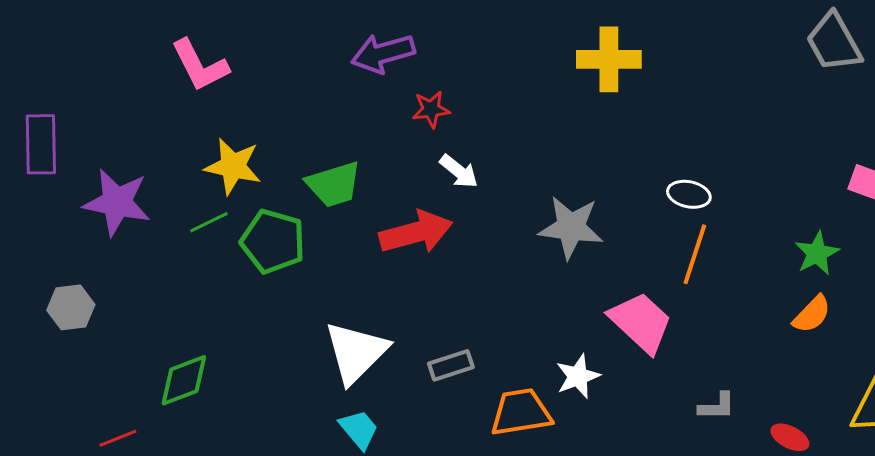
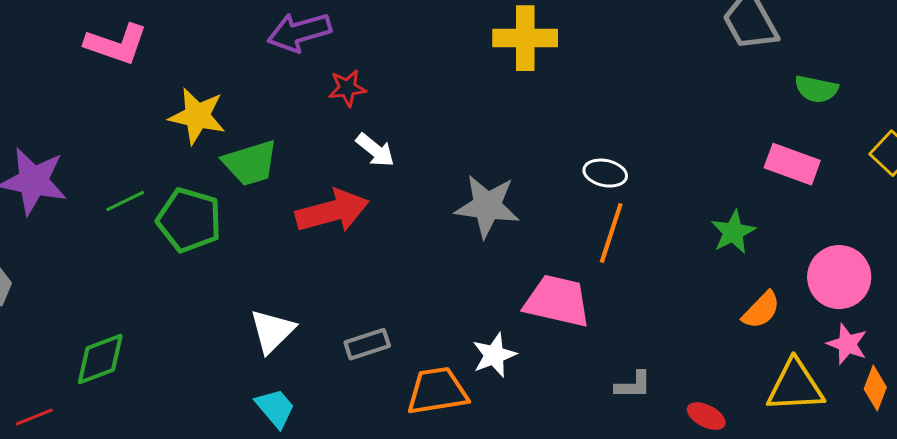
pink L-shape: (200, 65) -> (116, 44), turned -44
yellow star: (233, 166) -> (197, 116), moved
orange semicircle: (812, 314) -> (761, 310), moved
pink trapezoid: (641, 322) -> (557, 301), turned -30
white triangle: (356, 352) -> (272, 331), size x0.7

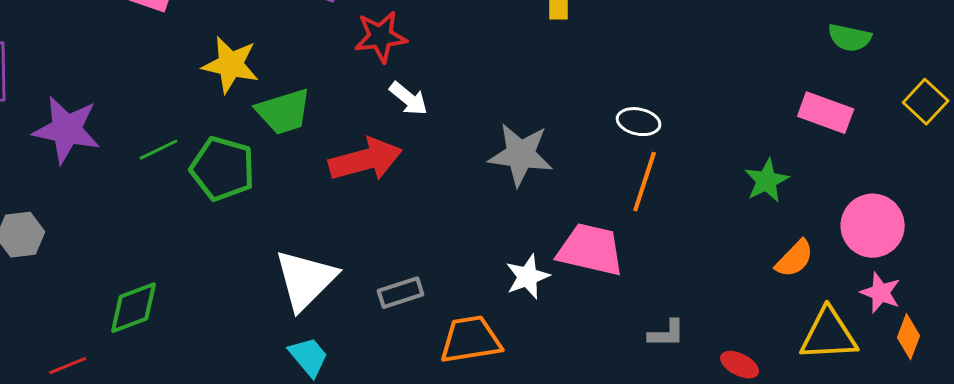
red star: (347, 88) -> (381, 37), size x1.4
white triangle: (272, 331) -> (306, 280), size x1.4
white star: (494, 355) -> (528, 277), moved

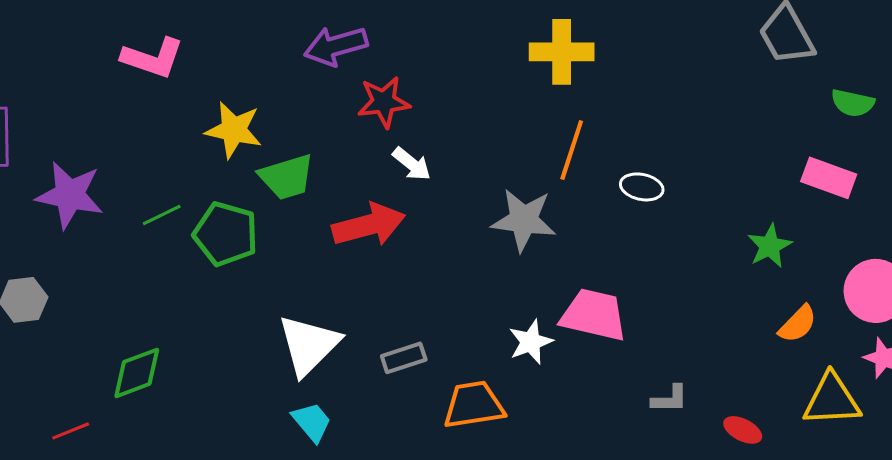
orange line: (645, 182) -> (572, 150), moved

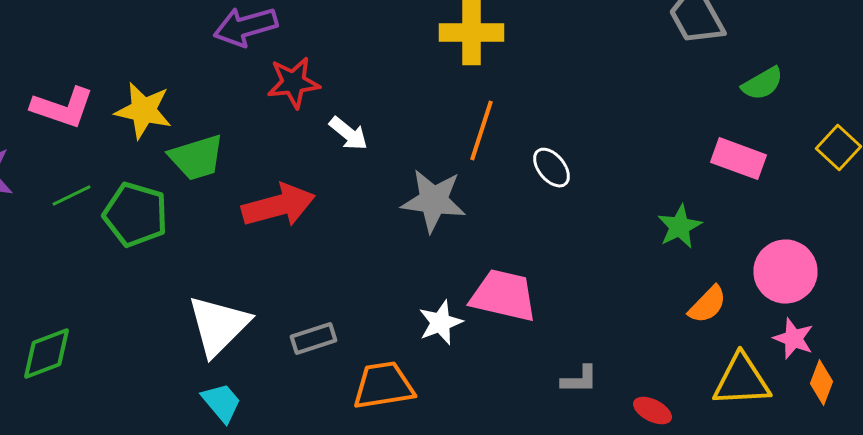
pink L-shape: (153, 58) -> (62, 108), moved
green semicircle: (853, 103) -> (762, 84), turned -42
white arrow: (412, 164) -> (348, 134), moved
white ellipse: (642, 187) -> (552, 168), turned 39

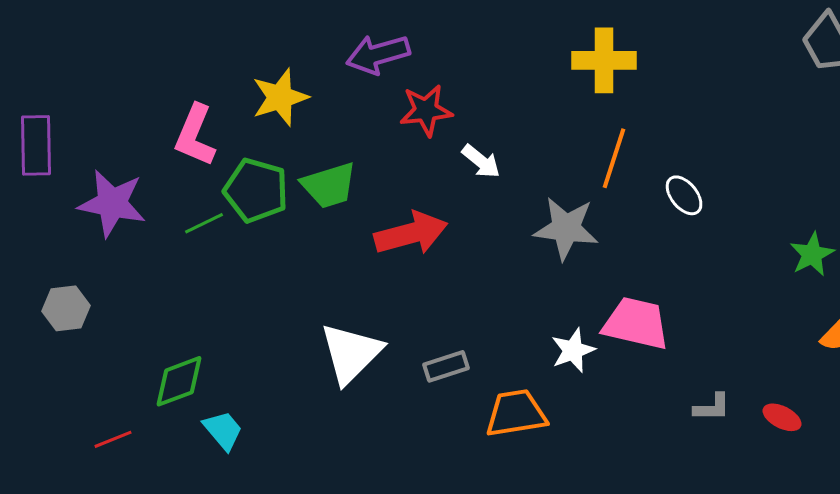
pink L-shape: (62, 108) -> (195, 135), turned 94
yellow star: (144, 111) -> (280, 97), moved, turned -30
green pentagon: (136, 215) -> (256, 190), moved
cyan trapezoid: (222, 403) -> (223, 430), moved
red ellipse: (652, 411) -> (782, 417), moved

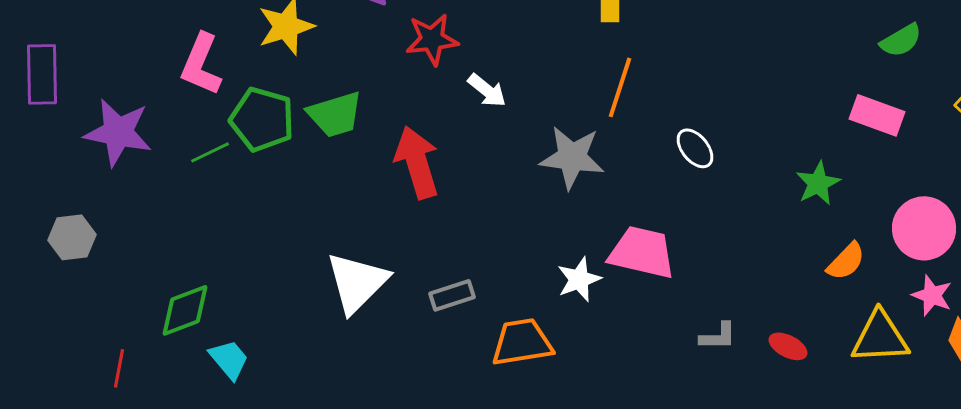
white ellipse: (684, 195) -> (695, 148), moved
red arrow: (411, 233) -> (417, 162), turned -92
red line: (113, 439) -> (119, 368), turned -57

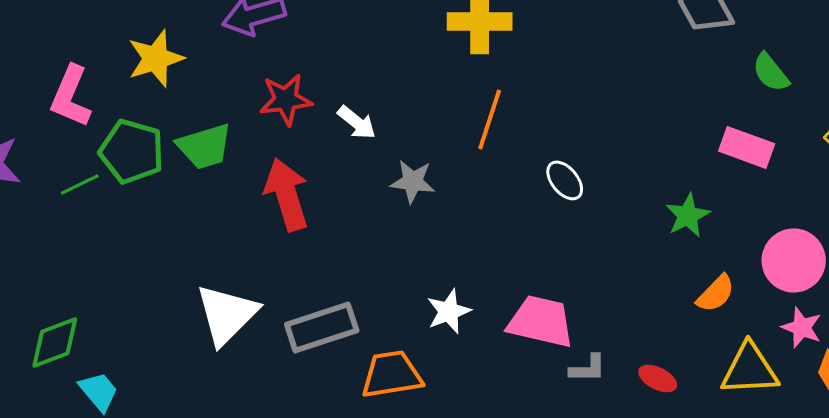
red star: (432, 39) -> (286, 99), moved
green semicircle: (901, 40) -> (771, 72), turned 81
gray star: (572, 157) -> (413, 181), moved, size x0.7
pink trapezoid: (642, 252) -> (541, 321), moved
gray rectangle: (452, 295) -> (322, 327), size x1.6

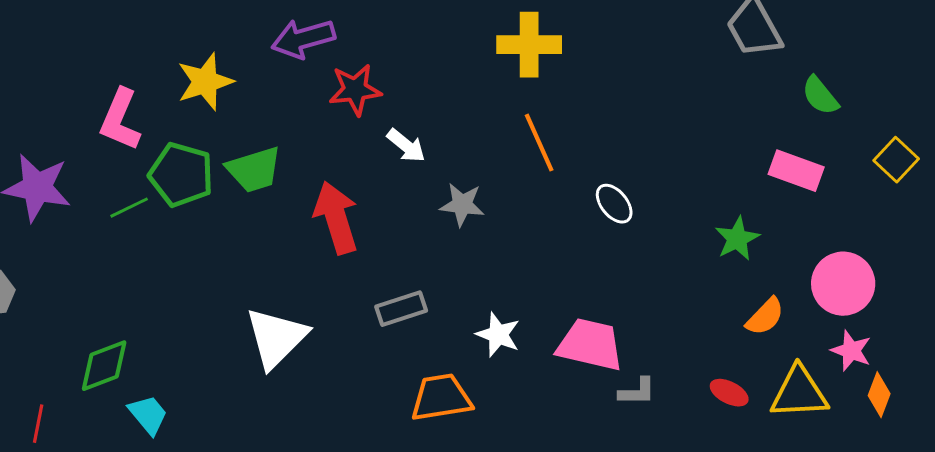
red star: (286, 99) -> (355, 90), moved
orange line: (490, 119) -> (539, 143), turned -42
white star: (449, 311) -> (498, 335), turned -30
gray rectangle: (322, 327) -> (401, 309), moved, size x0.7
red ellipse: (658, 378) -> (729, 393), moved

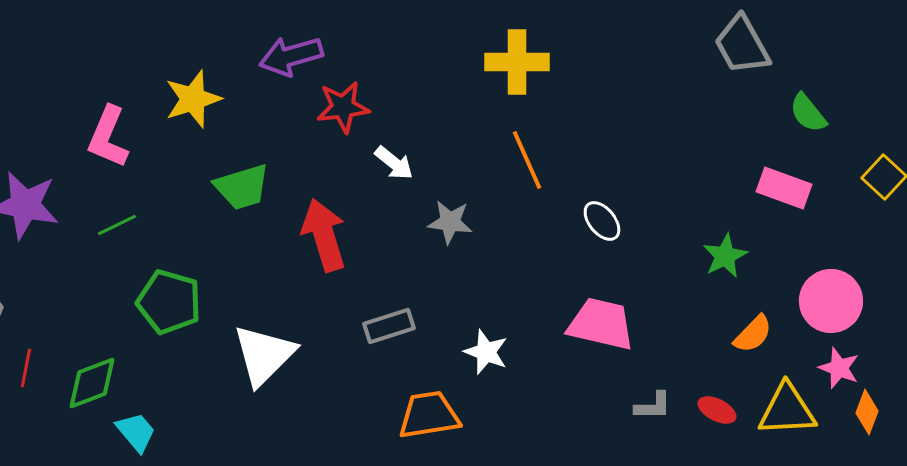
green pentagon: (181, 175) -> (169, 302), moved
pink trapezoid: (590, 345) -> (601, 324), moved
gray L-shape: (637, 392) -> (653, 406), moved
red line: (38, 424) -> (26, 368), moved

